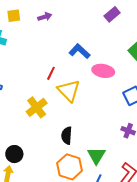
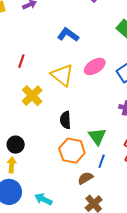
pink ellipse: (103, 71) -> (95, 66), moved, turned -35
red line: (51, 73) -> (21, 61), moved

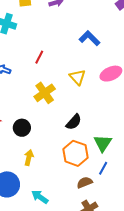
yellow triangle: (62, 75) -> (77, 77), size x0.7
black semicircle: (65, 120) -> (74, 122), turned -144
black circle: (16, 145) -> (22, 128), moved
yellow arrow: (12, 165) -> (29, 158), moved

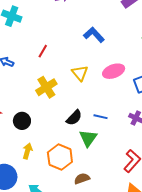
green triangle: (103, 143) -> (88, 138), moved
orange hexagon: (76, 153) -> (60, 157), moved
blue line: (103, 168) -> (101, 117), moved, turned 72

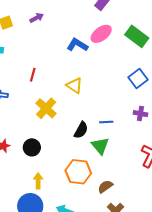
pink ellipse: (114, 71) -> (101, 34), moved
yellow arrow: (27, 151) -> (38, 181), moved

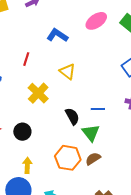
blue L-shape: (77, 45) -> (57, 35), moved
black semicircle: (81, 130) -> (72, 116), turned -60
brown semicircle: (105, 187) -> (93, 159), moved

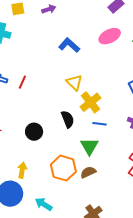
red line: (26, 59) -> (22, 82), moved
yellow cross: (38, 93) -> (90, 102), moved
black semicircle: (72, 116) -> (68, 119), moved
black circle: (22, 132) -> (34, 132), moved

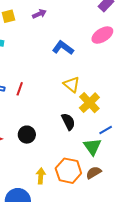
blue line: (99, 124) -> (106, 130), moved, turned -32
black circle: (34, 132) -> (27, 135), moved
yellow arrow: (22, 170) -> (41, 176), moved

